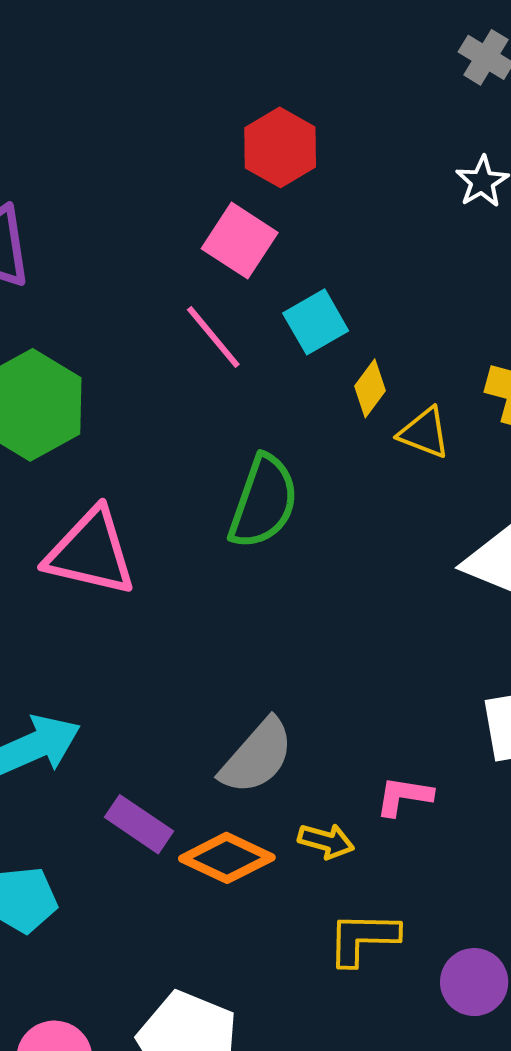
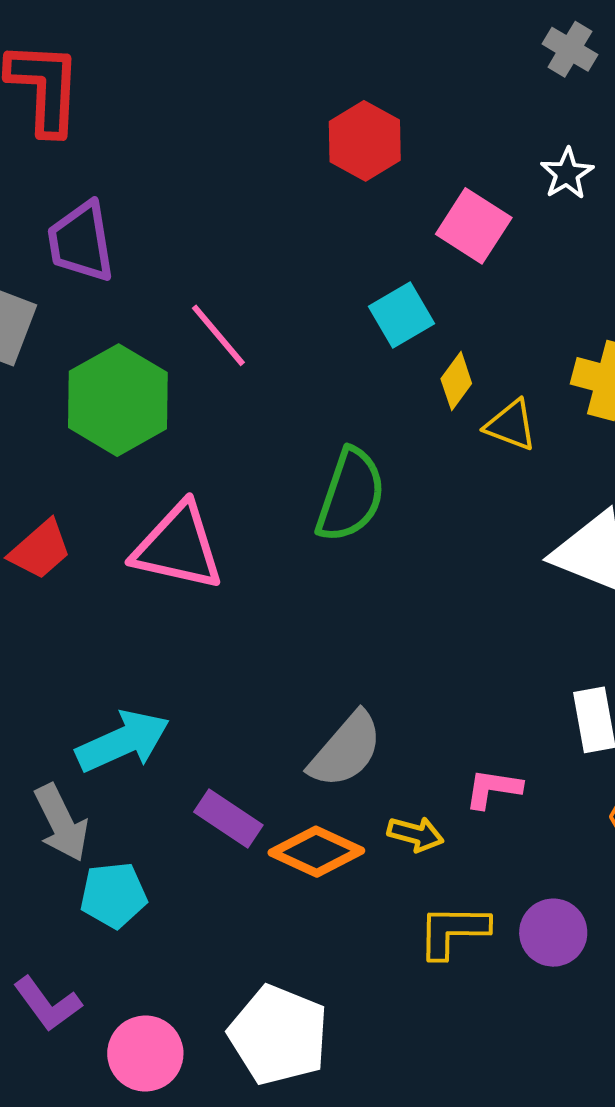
pink square: (240, 241) -> (474, 226), moved
pink line: (213, 337) -> (218, 335), moved
purple circle: (474, 982) -> (553, 933), moved

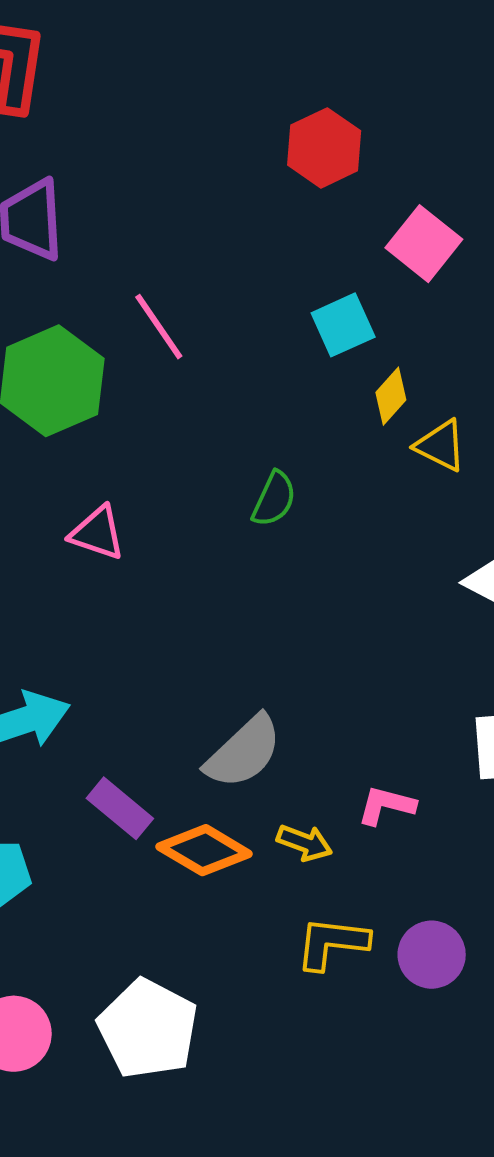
green semicircle: (351, 495) -> (274, 499), size x0.6
pink triangle: (178, 547) -> (97, 533), size x0.6

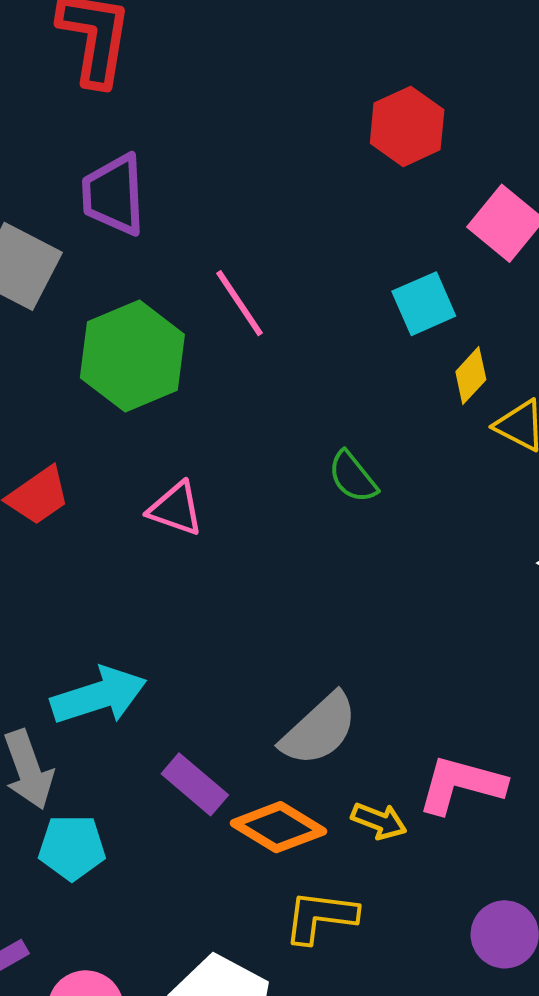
green semicircle: (274, 499) -> (353, 477), turned 116
pink L-shape: (386, 805) -> (461, 785), size x1.5
yellow L-shape: (332, 943) -> (320, 917), moved

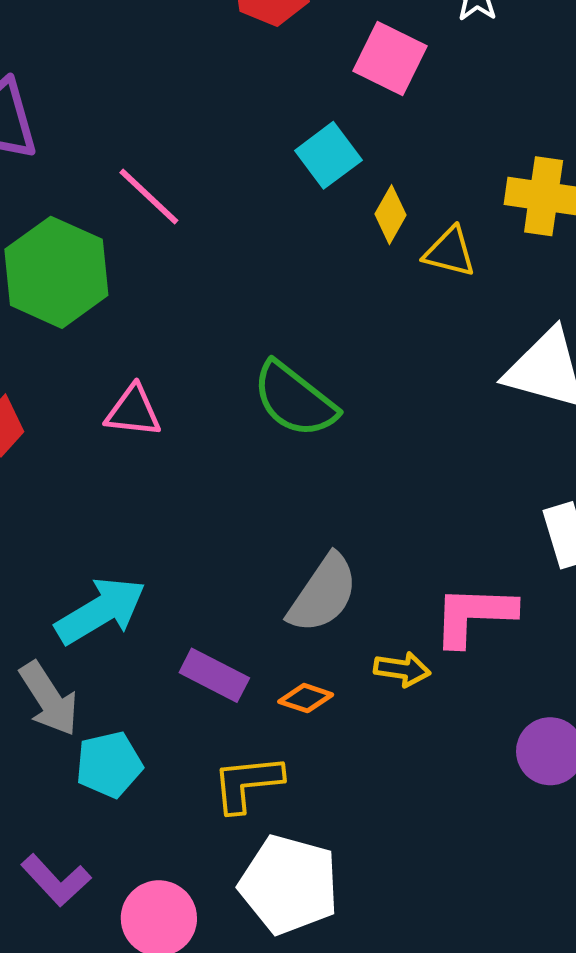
green semicircle: (353, 477) -> (295, 400), moved, size x1.6
orange diamond: (278, 827) -> (306, 698), size x0.6
yellow L-shape: (320, 917) -> (247, 783), moved

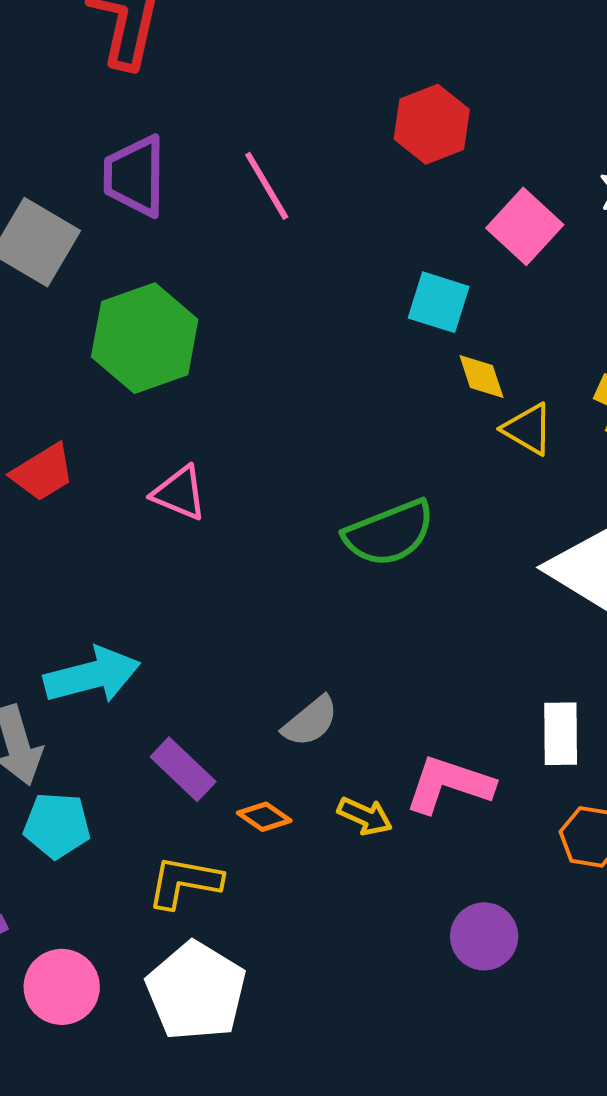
cyan square: (328, 155) -> (439, 302), turned 38
pink line: (149, 196) -> (267, 186), moved
yellow diamond: (390, 215) -> (481, 376), turned -64
green semicircle: (295, 400) -> (389, 533), moved, turned -76
gray semicircle: (323, 594) -> (310, 721), size x0.7

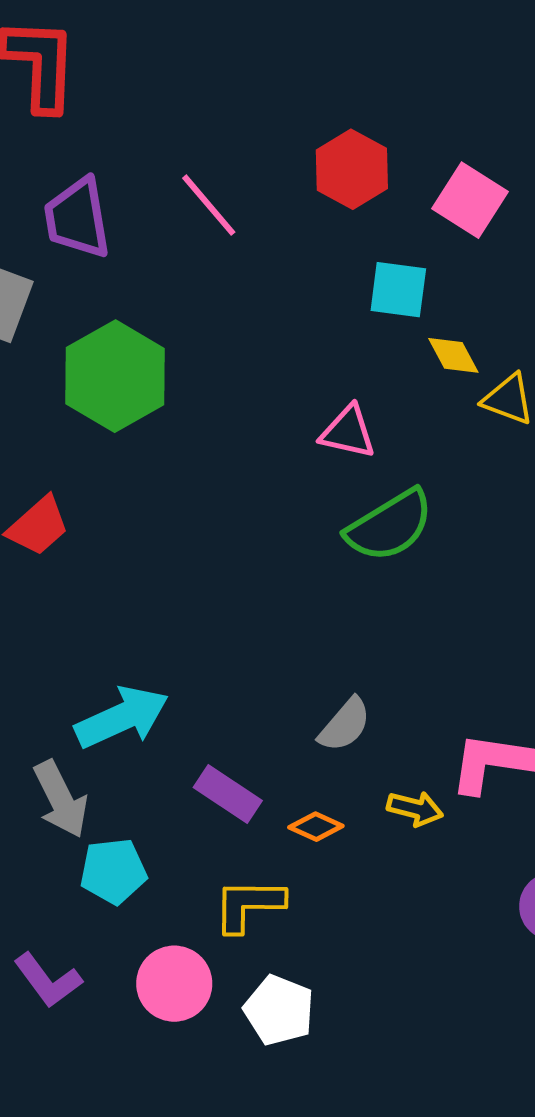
red hexagon: (432, 124) -> (352, 169), moved
pink triangle: (179, 493) -> (348, 432), moved
pink circle: (62, 987) -> (174, 984), moved
white pentagon: (196, 991) -> (279, 1010), size x0.7

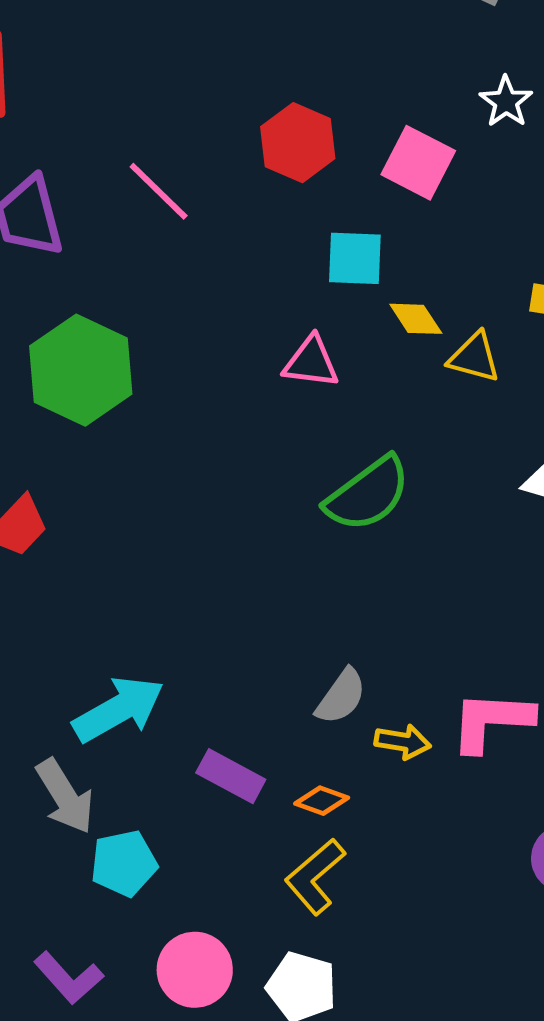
pink triangle: (348, 432) -> (311, 362), moved
yellow arrow: (415, 809) -> (403, 742), moved
yellow L-shape: (249, 905) -> (315, 876), moved, turned -36

